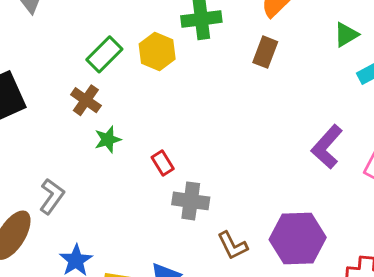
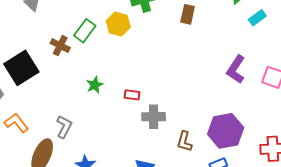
brown cross: (86, 100) -> (60, 46), moved
red rectangle: (163, 163) -> (132, 95), turned -42
brown L-shape: (232, 246) -> (184, 141), turned 50

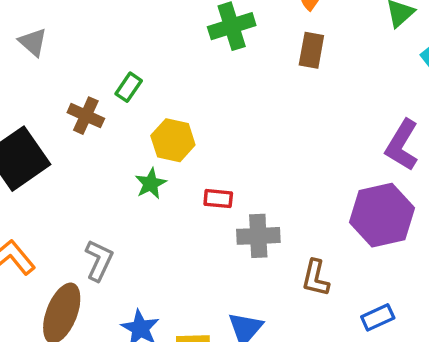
yellow hexagon: (118, 24) -> (173, 140), moved
green rectangle: (85, 31) -> (129, 87), size x0.7
purple hexagon: (226, 131) -> (382, 215), moved

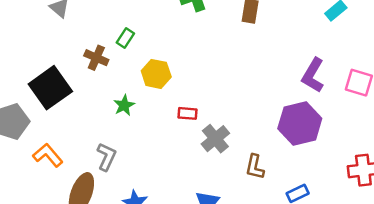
green star: (151, 184) -> (124, 105), moved
gray cross: (258, 236) -> (215, 139), turned -36

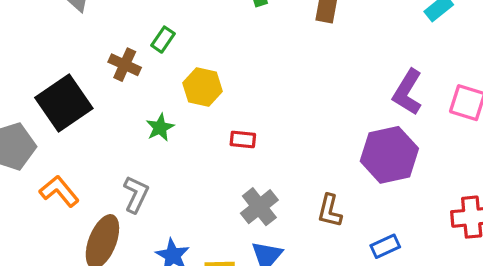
gray cross: (215, 139) -> (259, 207), moved

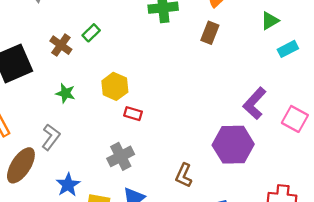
yellow hexagon: (203, 87) -> (115, 86), moved
green star: (160, 128) -> (65, 93), moved, turned 30
gray cross: (259, 207) -> (121, 156), moved

